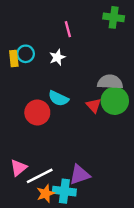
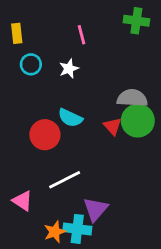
yellow rectangle: (14, 59) -> (17, 33), moved
pink triangle: (19, 168) -> (22, 201), turned -48
purple triangle: (80, 175) -> (96, 209), turned -30
white line: (40, 176) -> (65, 180), moved

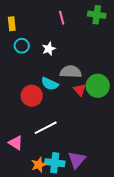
pink line: (82, 35) -> (62, 18), moved
gray semicircle: (132, 98) -> (71, 72), moved
purple triangle: (96, 209) -> (77, 160), moved

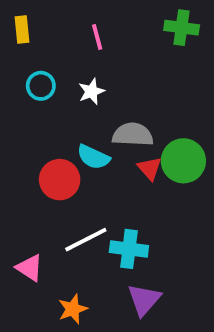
pink line: (62, 18) -> (97, 37), moved
yellow rectangle: (12, 24) -> (22, 30), moved
cyan cross: (55, 163) -> (129, 249), moved

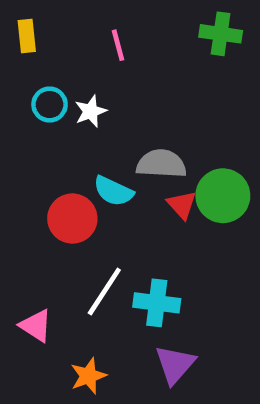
white star: (91, 91) -> (91, 111), moved
white line: (86, 240) -> (104, 291), turned -30

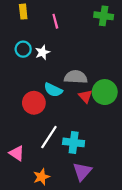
yellow rectangle: (27, 36) -> (23, 12), moved

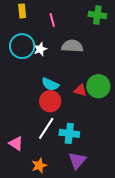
cyan circle: (23, 49) -> (22, 46), size x1.6
gray semicircle: (76, 77) -> (72, 46), moved
red triangle: (85, 96) -> (80, 90), turned -32
red circle: (34, 103) -> (50, 101), moved

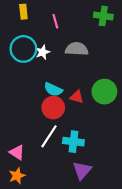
red triangle: (80, 90) -> (77, 97), moved
orange star: (39, 166) -> (17, 176), moved

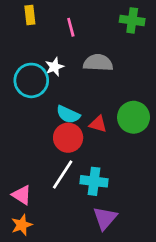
cyan circle: (23, 49) -> (31, 80), moved

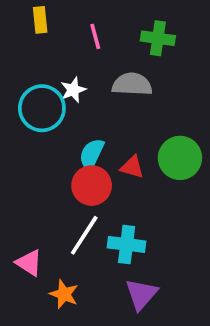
green cross: (132, 20) -> (158, 38), moved
cyan semicircle: (68, 115) -> (92, 154), turned 90
orange star: (22, 225) -> (64, 294), moved, turned -30

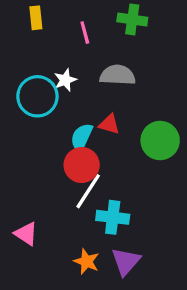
green cross: (158, 38) -> (132, 19), moved
red triangle: (132, 167) -> (109, 124), moved
white line: (84, 235) -> (88, 191), moved
orange star: (64, 294) -> (87, 261), moved

